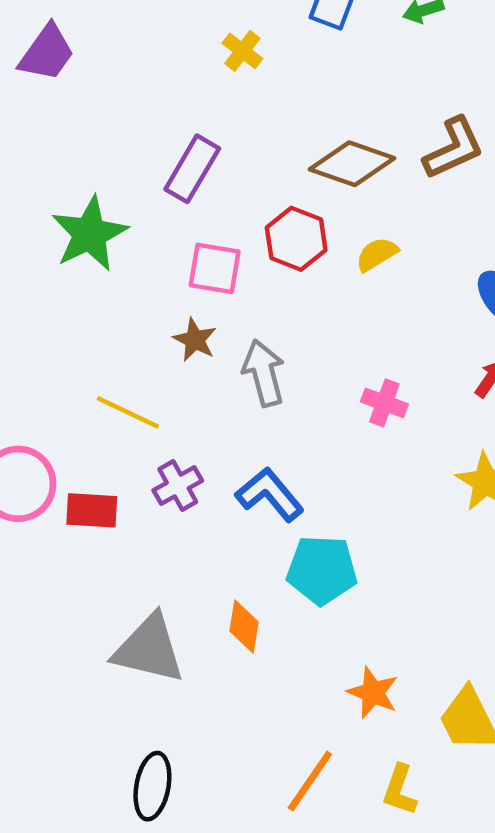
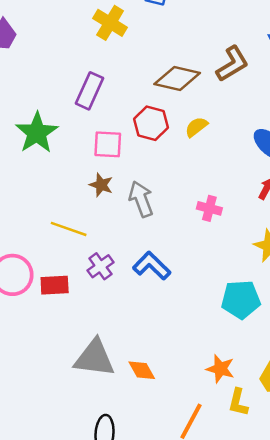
yellow cross: (242, 51) -> (110, 23), size x1.5
cyan pentagon: (322, 570) -> (241, 300), moved
orange diamond: (244, 627) -> (142, 370), moved, turned -32
yellow L-shape: (400, 790) -> (238, 402), moved

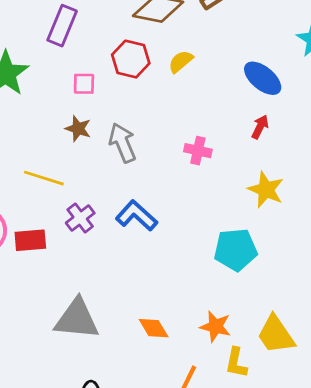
pink square: (108, 144) -> (84, 84), size x0.7
orange diamond: (142, 370) -> (154, 328), moved

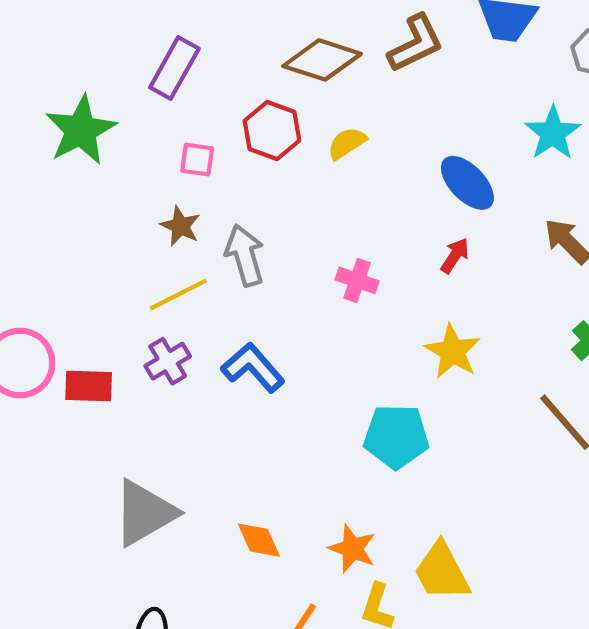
yellow line: (44, 178) -> (178, 295), moved, turned -51
gray triangle: (77, 319) -> (145, 513), turned -42

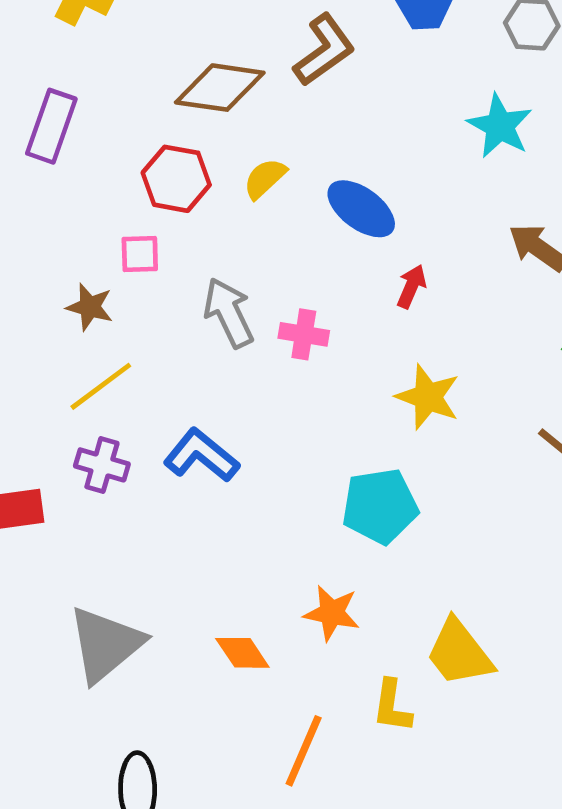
pink square: (197, 160) -> (140, 254), moved
blue ellipse: (467, 183) -> (361, 209), moved
gray arrow: (245, 255) -> (229, 313), moved
purple cross: (168, 361) -> (102, 465), turned -33
orange star: (352, 549) -> (332, 613), moved

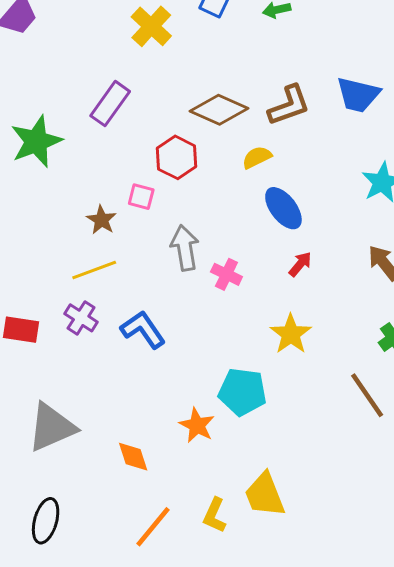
yellow semicircle: (265, 178) -> (257, 157), moved
orange star: (332, 613) -> (197, 425), moved

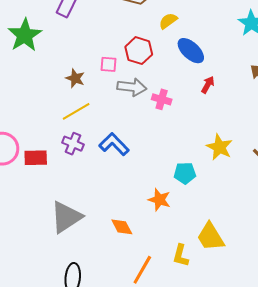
red hexagon: (177, 157) -> (139, 51), moved
pink square: (141, 197) -> (108, 64), moved
gray arrow: (185, 248) -> (132, 87), turned 116
yellow star: (291, 334) -> (219, 147), moved
cyan pentagon: (242, 392) -> (185, 173), size x0.7

